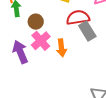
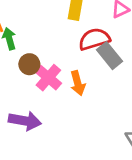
brown circle: (36, 22) -> (29, 64), moved
purple arrow: (20, 52) -> (25, 121), moved, turned 130

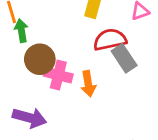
brown circle: (29, 64) -> (40, 59), size x1.4
pink cross: (48, 78) -> (58, 75), turned -32

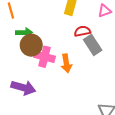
green arrow: (21, 31) -> (24, 33), moved, turned 98
red semicircle: (110, 40) -> (82, 31), size x0.7

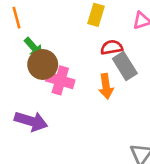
green arrow: (24, 33) -> (34, 47), turned 49
orange arrow: (66, 63) -> (106, 86), moved

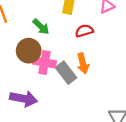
green arrow: (34, 47) -> (41, 27), moved
gray rectangle: (125, 66) -> (66, 73), moved

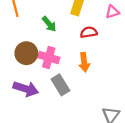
brown circle: (29, 51) -> (26, 53), moved
gray rectangle: (66, 73) -> (60, 85), moved

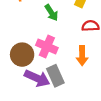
brown circle: (26, 53) -> (22, 55), moved
purple arrow: (26, 89) -> (37, 78), moved

